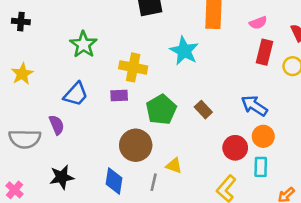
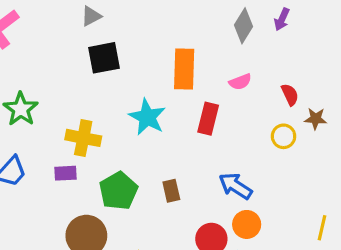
red rectangle: (265, 52) -> (208, 119), moved
brown rectangle: (203, 110) -> (171, 191), turned 30

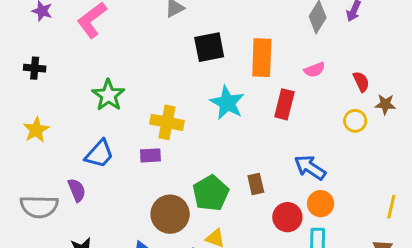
black square: (104, 58) -> (209, 47), moved
green pentagon: (118, 191) -> (211, 193), moved
brown rectangle: (171, 191) -> (256, 184), moved

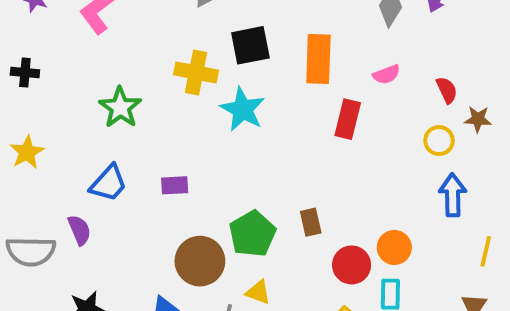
cyan star: (227, 103) -> (243, 109), moved
yellow cross: (167, 122) -> (196, 73), moved
blue arrow: (310, 167) -> (453, 195), moved, turned 56

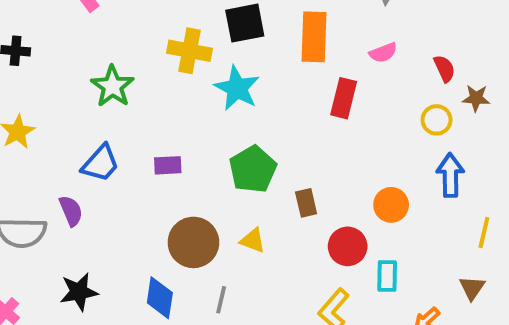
green pentagon: (252, 234) -> (253, 169), moved
orange circle: (394, 247) -> (391, 205), moved
yellow triangle: (258, 292) -> (253, 240), moved

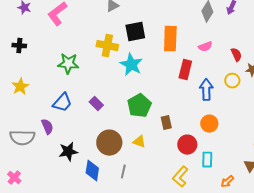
green star: (112, 86) -> (68, 64), turned -30
purple rectangle: (168, 165) -> (96, 104), turned 48
blue arrow: (450, 175) -> (206, 90), moved
black star: (79, 292) -> (68, 152), moved

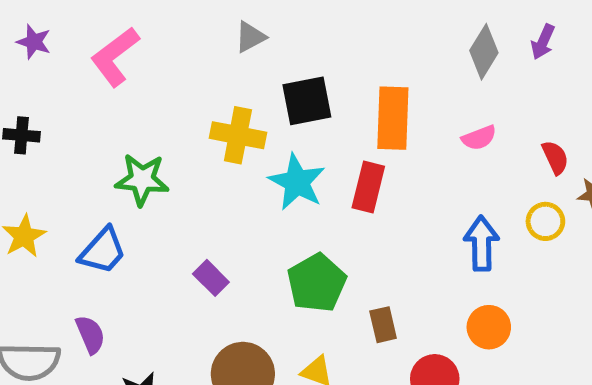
red rectangle: (185, 70) -> (368, 187), moved
blue trapezoid: (62, 103) -> (103, 251), moved

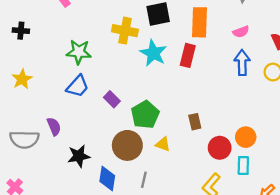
blue arrow: (481, 244) -> (242, 63), moved
blue trapezoid: (103, 251) -> (78, 86), moved
green pentagon: (317, 283) -> (145, 115), moved
orange circle: (489, 327) -> (246, 137), moved

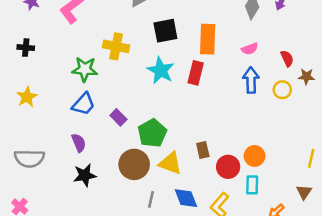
yellow cross: (125, 31) -> (116, 46), moved
brown rectangle: (195, 122) -> (203, 150), moved
purple semicircle: (54, 126) -> (79, 143), moved
yellow triangle: (163, 144) -> (170, 163), size x1.5
blue diamond: (107, 179) -> (186, 198), moved, turned -30

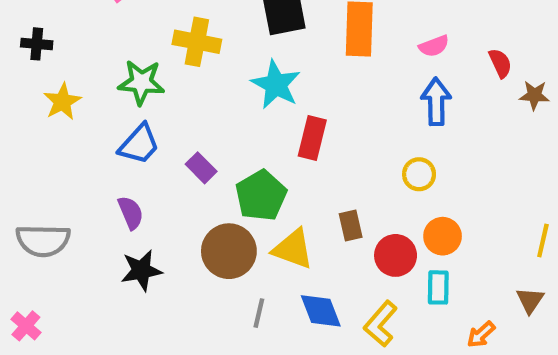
red rectangle: (196, 73) -> (312, 138), moved
yellow circle: (282, 90) -> (419, 174), moved
yellow star: (27, 97) -> (62, 102), moved

